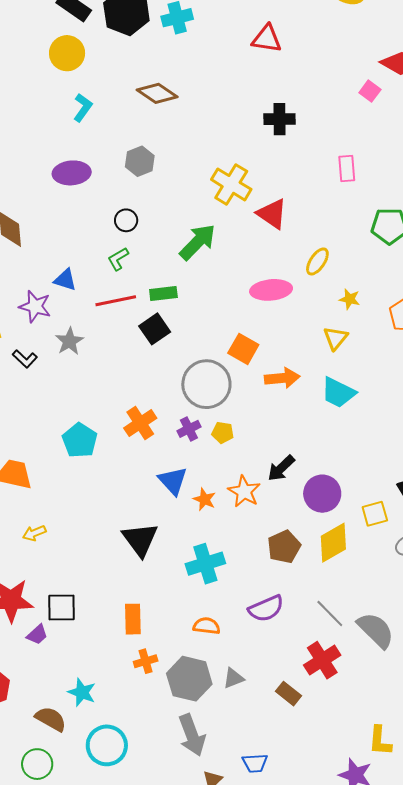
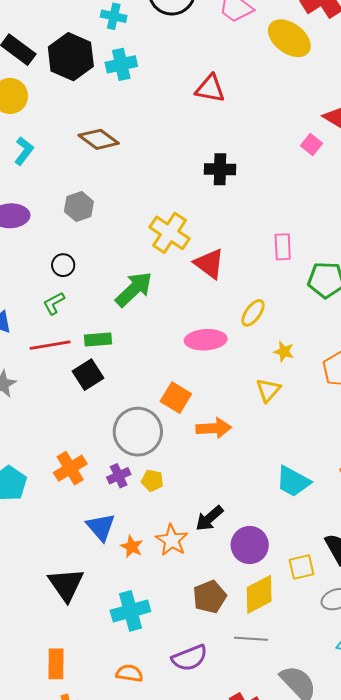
pink rectangle: (347, 168) -> (283, 247), moved
cyan trapezoid: (338, 393) -> (293, 482), moved
gray line: (330, 614) -> (251, 639), moved, turned -44

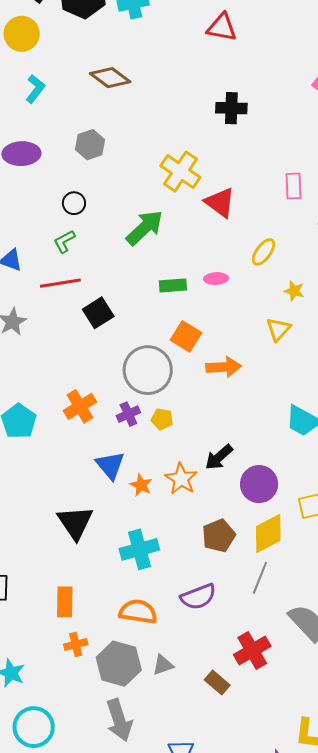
green rectangle: (98, 340) -> (173, 285), moved
pink ellipse: (206, 340) -> (216, 279), size x0.6
gray line: (251, 639) -> (260, 578), turned -72
orange semicircle: (129, 673) -> (138, 612), size x1.4

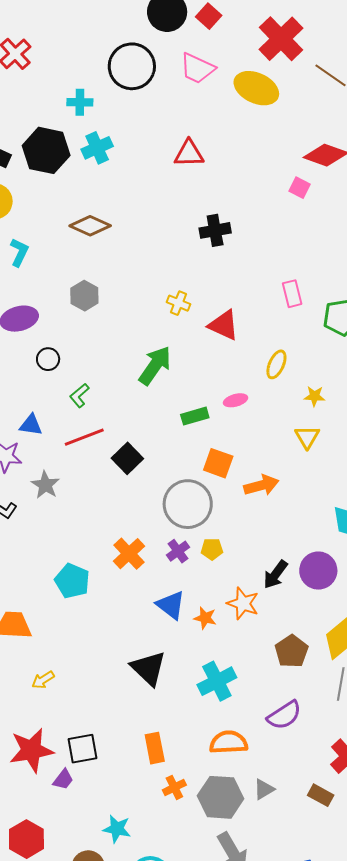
yellow cross: (180, 172) -> (178, 303), size x0.6
black circle: (74, 203) -> (48, 359), moved
purple circle: (259, 484) -> (318, 571), moved

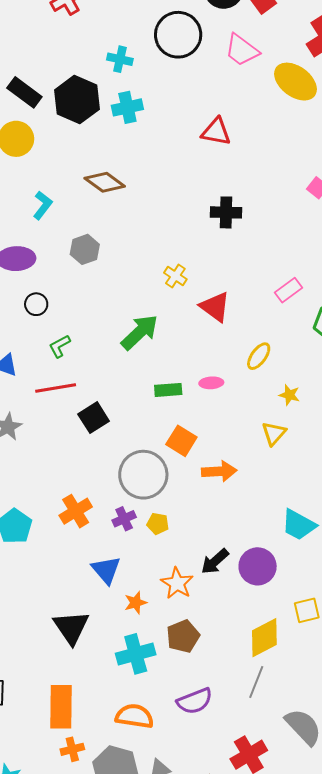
cyan L-shape: (19, 252) -> (43, 205), moved
pink rectangle: (292, 294) -> (288, 290), turned 56
orange star: (205, 618) -> (136, 603), moved, turned 30
brown pentagon: (292, 651) -> (183, 636), moved
orange rectangle: (155, 748) -> (61, 707), size x1.4

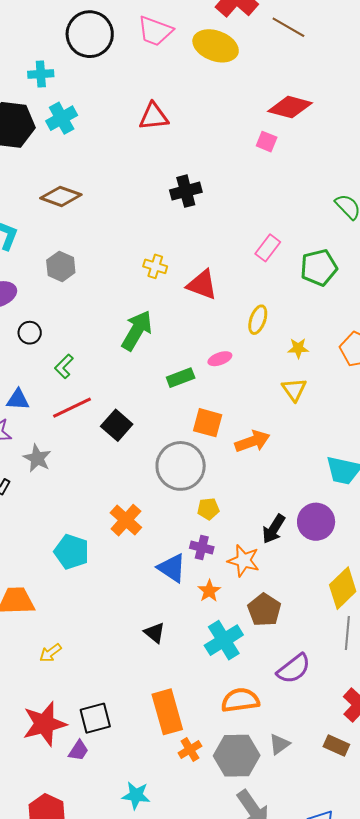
purple cross: (124, 519) -> (202, 548), moved, turned -35
black triangle: (71, 627) -> (155, 633), size x0.6

